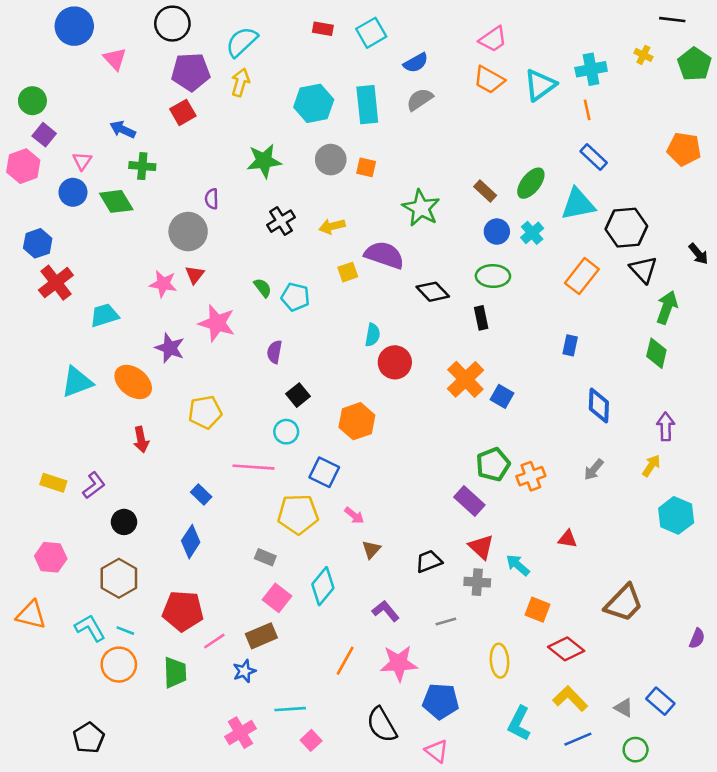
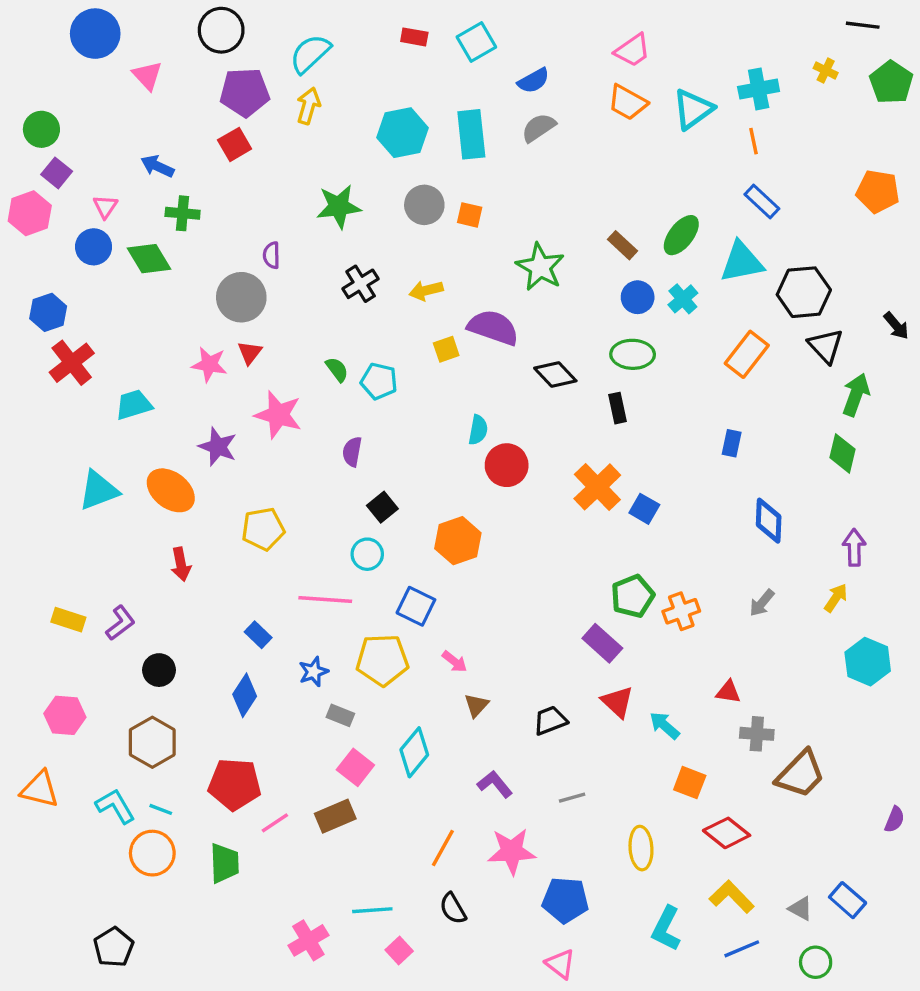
gray cross: (477, 582) -> (757, 734), moved
blue star: (244, 671) -> (313, 672), moved
black semicircle: (382, 725) -> (453, 908), moved, size x0.7

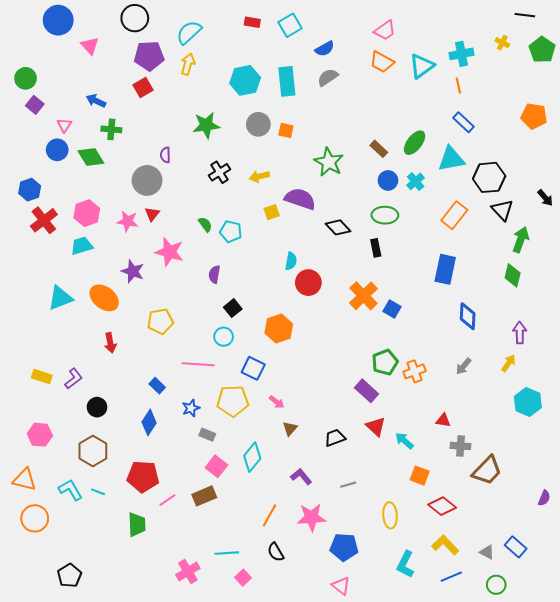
pink hexagon: (30, 213) -> (87, 213), moved
blue rectangle: (732, 443) -> (445, 269), size x1.8
orange circle: (152, 853) -> (35, 518), moved

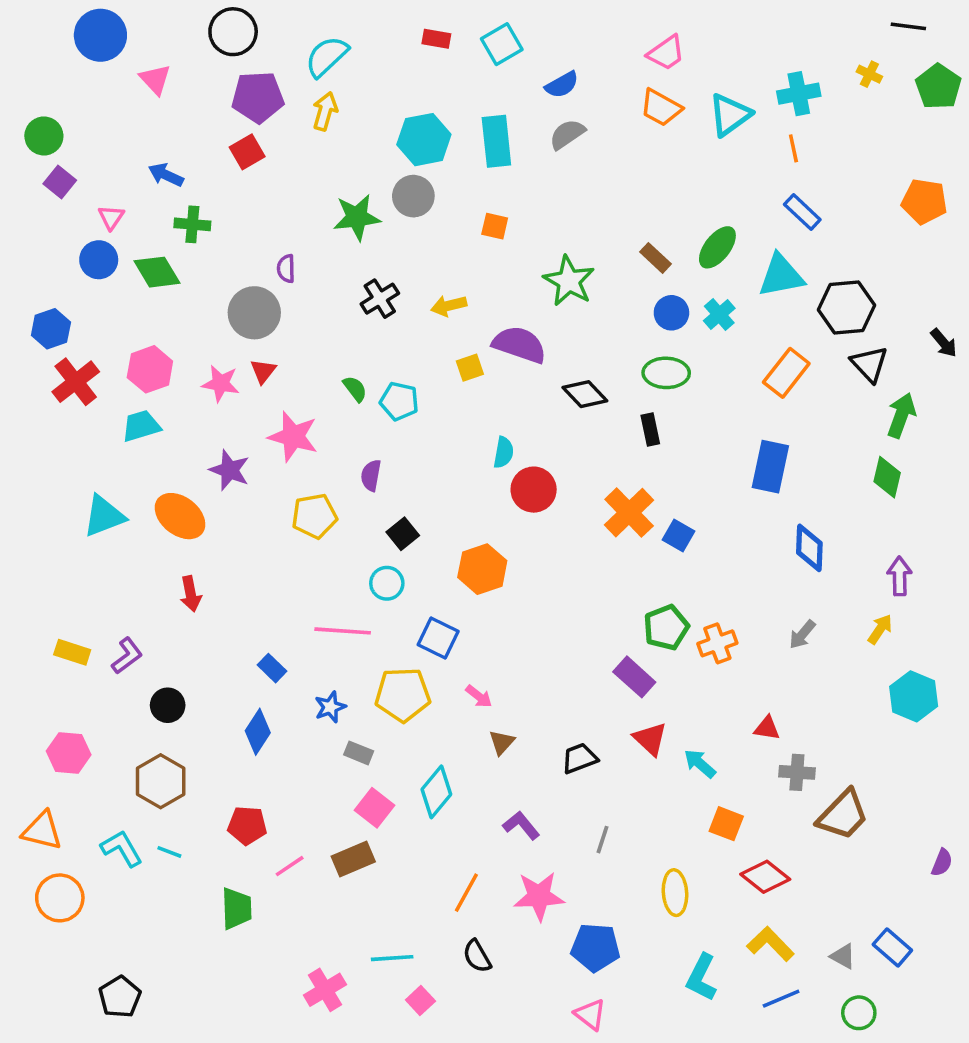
gray circle: (258, 124) -> (413, 196), moved
yellow pentagon: (160, 321) -> (314, 516), moved
red pentagon: (143, 477) -> (247, 825), size x0.7
gray line: (348, 485) -> (603, 840), turned -56

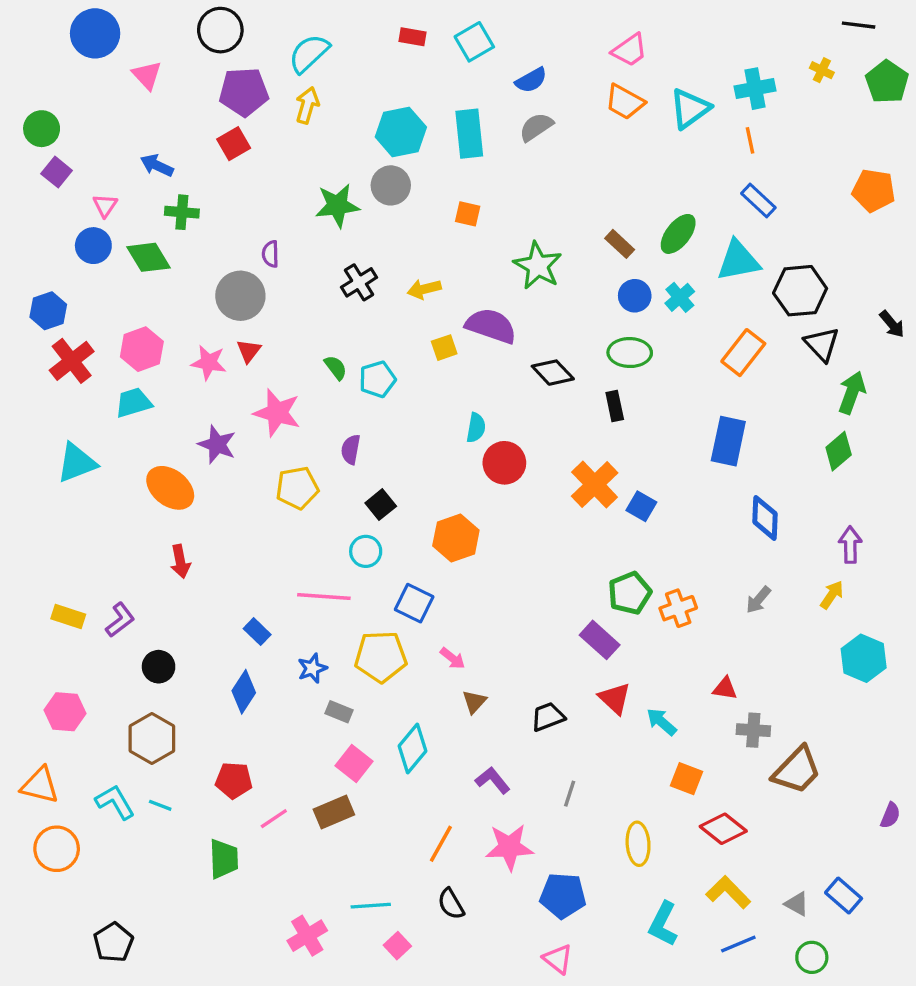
cyan pentagon: (399, 401) -> (377, 379), turned -30
green diamond: (887, 477) -> (839, 451), turned 36
cyan triangle: (104, 516) -> (77, 463), moved

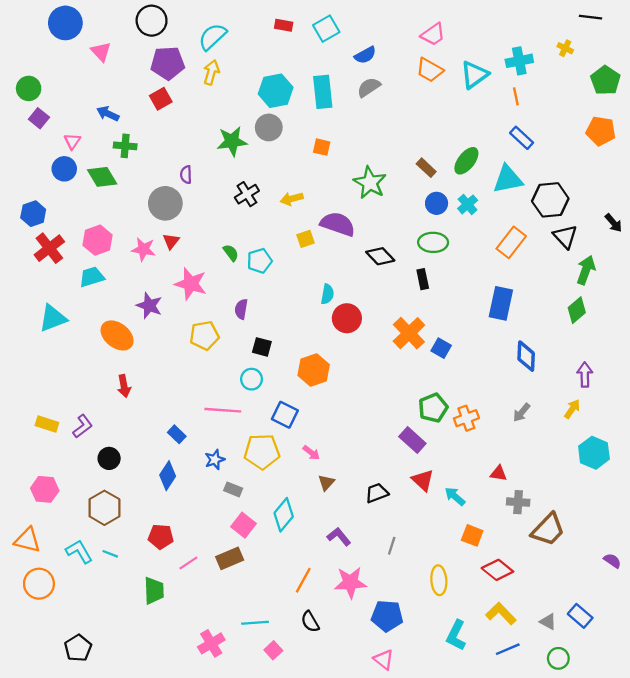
green pentagon: (887, 82) -> (605, 80), moved
black square: (381, 505) -> (262, 347), turned -36
purple semicircle: (890, 815) -> (612, 561), turned -78

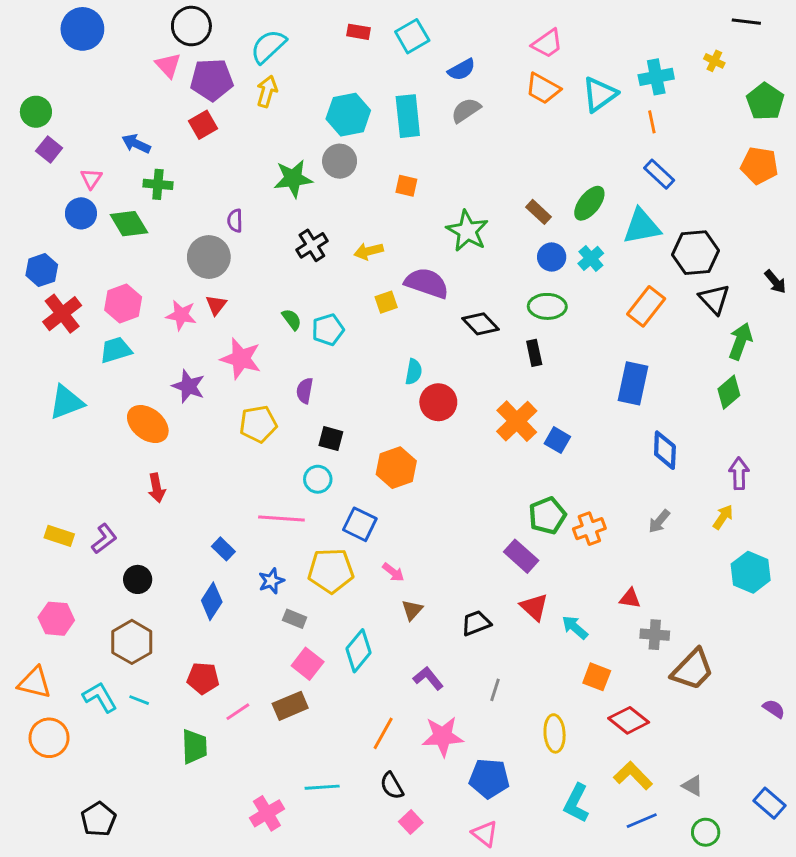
pink triangle: (101, 52) -> (168, 65), moved
blue rectangle: (580, 616) -> (770, 803), moved
pink square: (273, 650) -> (411, 822), moved

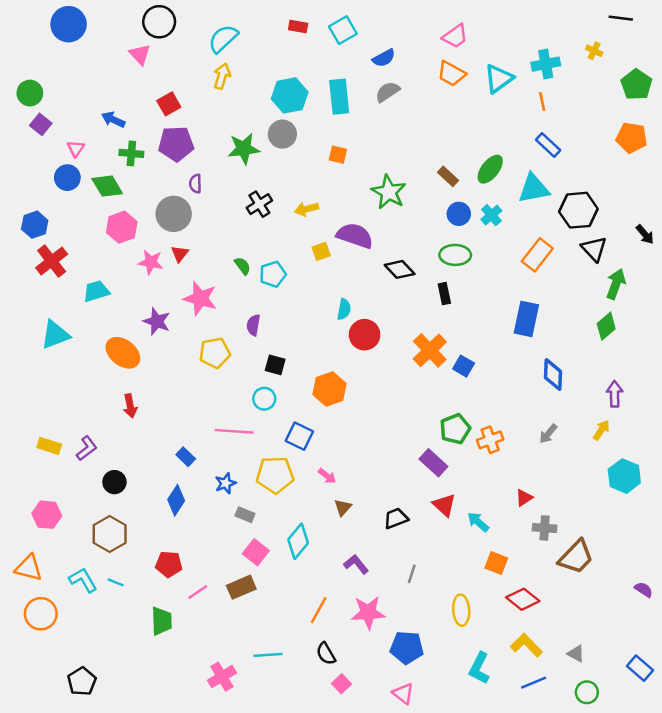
purple pentagon: (212, 80) -> (176, 144), moved
pink hexagon: (123, 303) -> (122, 227), moved
red triangle: (630, 598) -> (524, 498), turned -42

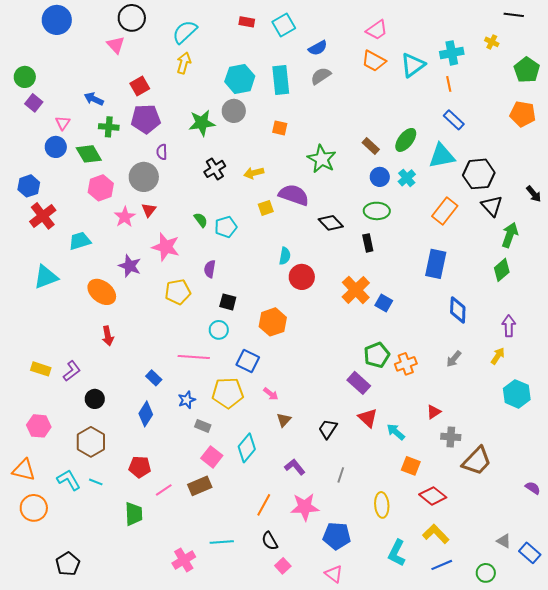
pink star: (151, 262) -> (125, 217), turned 30
black trapezoid: (396, 518) -> (328, 429), turned -35
gray triangle: (576, 654) -> (504, 541), moved

